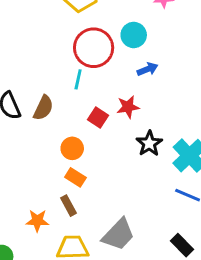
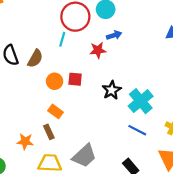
red star: (128, 107) -> (98, 50), moved
red square: (98, 118) -> (75, 79), moved, turned -32
orange circle: (72, 148) -> (55, 81), moved

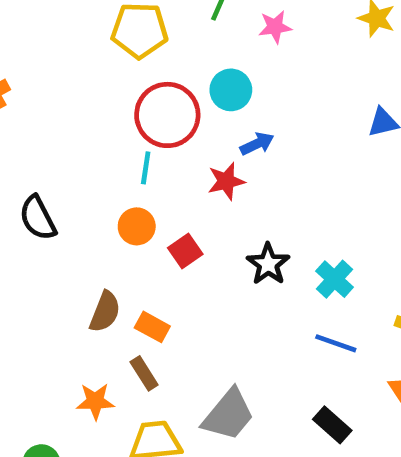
brown semicircle: (35, 59) -> (105, 312), moved
red square: (75, 79) -> (185, 251), turned -32
orange circle: (55, 81) -> (137, 226), moved
cyan cross: (141, 101) -> (335, 279), size x0.7

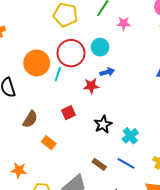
orange circle: (137, 226) -> (37, 63), moved, size x1.6
brown semicircle: (105, 312) -> (30, 119), moved
brown rectangle: (144, 373) -> (99, 164), moved, turned -32

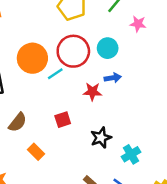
cyan line: (58, 74) -> (55, 74), turned 32

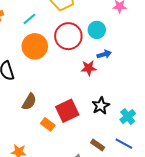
cyan line: (55, 74) -> (29, 19), moved
red square: (63, 120) -> (67, 111), moved, size x1.6

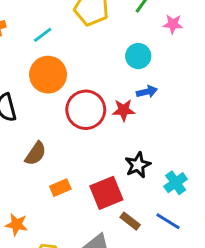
red circle: (68, 36) -> (86, 110), moved
red square: (67, 111) -> (106, 193), moved
orange rectangle: (48, 124) -> (60, 188), turned -64

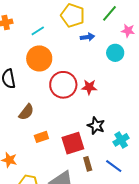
cyan circle: (138, 56) -> (115, 53), moved
blue arrow: (147, 92) -> (87, 37), moved
black star: (138, 165) -> (96, 126), turned -30
brown rectangle: (130, 221) -> (88, 164), turned 32

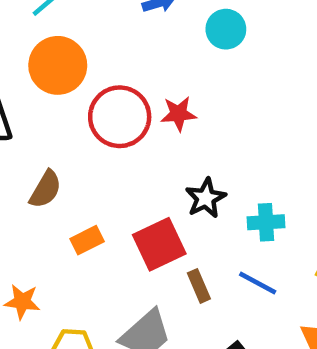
black star: (96, 126) -> (206, 198), turned 30
cyan cross: (121, 140) -> (266, 222), turned 35

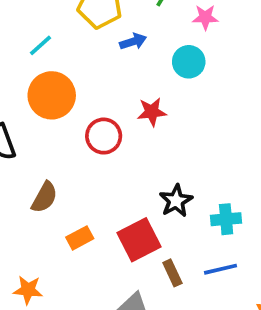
red star: (178, 114) -> (152, 112), moved
red circle: (120, 117) -> (104, 136), size x0.7
blue line: (258, 283) -> (221, 269), turned -40

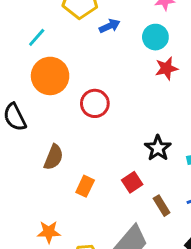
red star: (152, 112) -> (166, 68), moved
orange rectangle: (80, 238) -> (85, 186), turned -30
red square: (139, 240) -> (132, 182), size x0.6

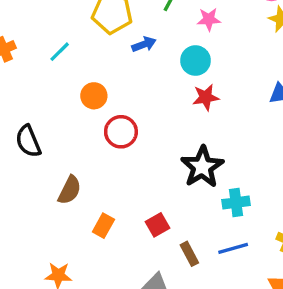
orange circle: (50, 76) -> (94, 96), moved, size x0.6
black star: (158, 148) -> (202, 167), moved, size x1.4

